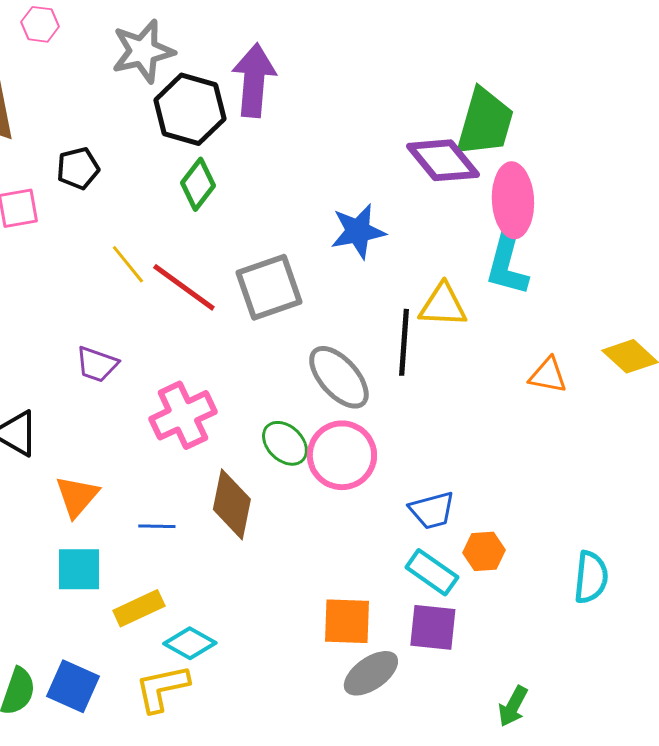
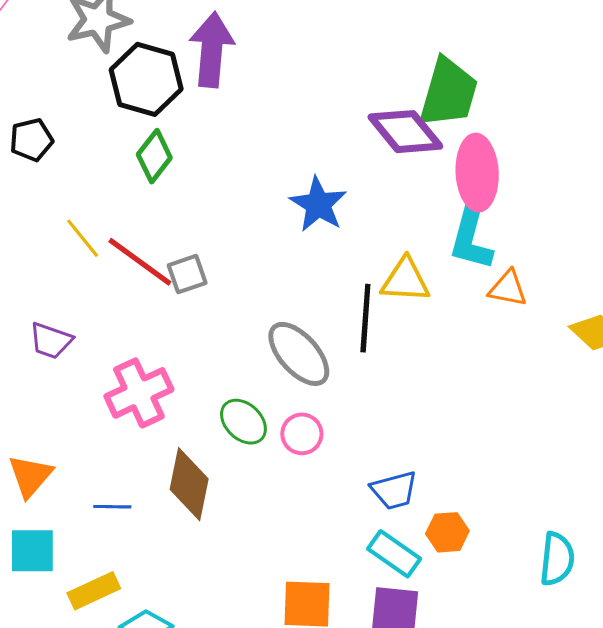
blue star: (358, 231) -> (318, 204), turned -30
gray square: (269, 287) -> (187, 274), moved, size x0.6
orange triangle: (548, 375) -> (508, 288), moved
pink circle: (342, 455) -> (302, 434), size x0.6

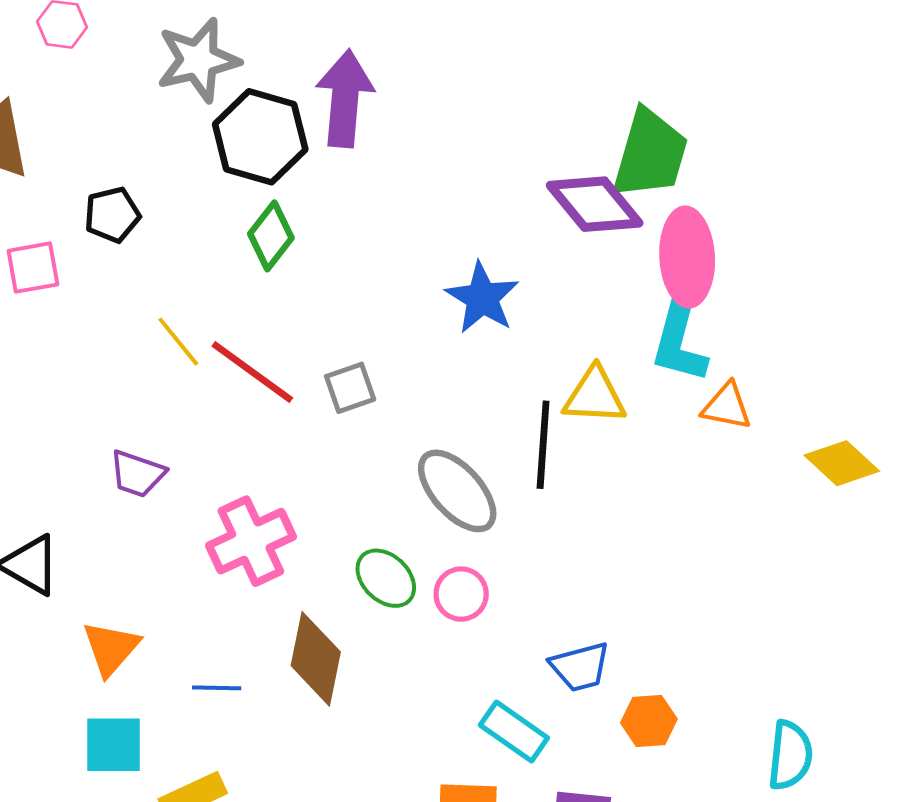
gray square: (187, 274) -> (350, 388), moved
cyan rectangle: (394, 554) -> (514, 731), moved

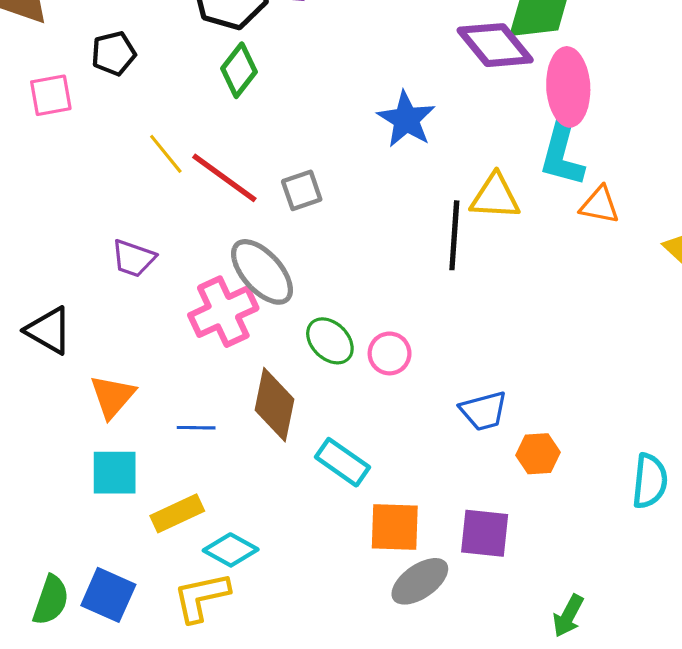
gray ellipse: (457, 491) -> (262, 272), moved
cyan rectangle: (514, 731) -> (342, 462), moved

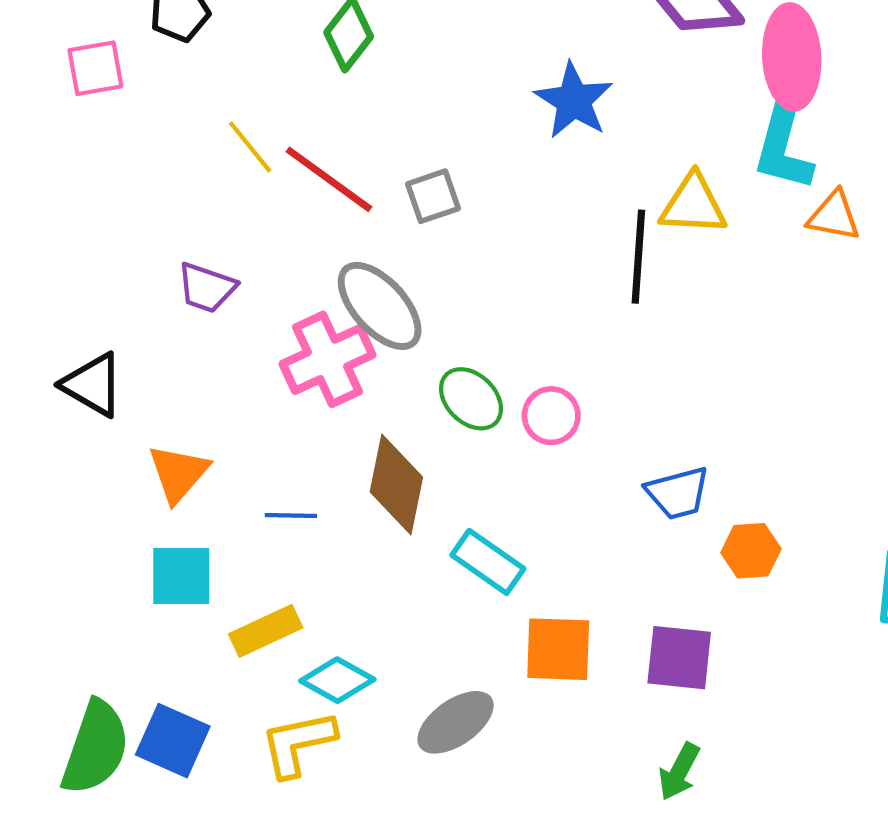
gray ellipse: (420, 581) -> (456, 722), moved
green semicircle: (51, 600) -> (95, 748), size x1.4
green arrow: (568, 616) -> (679, 772), moved

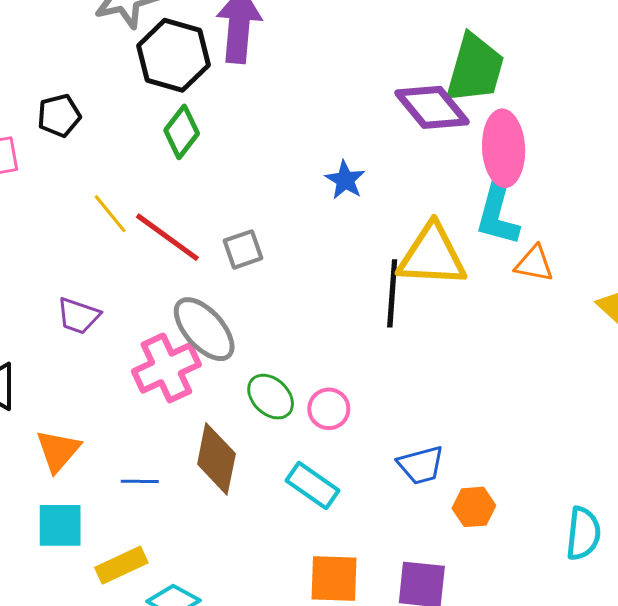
blue star: (574, 101) -> (345, 180), size x0.7
yellow triangle: (693, 205) -> (432, 256), size x1.4
cyan rectangle: (488, 562) -> (312, 485), moved

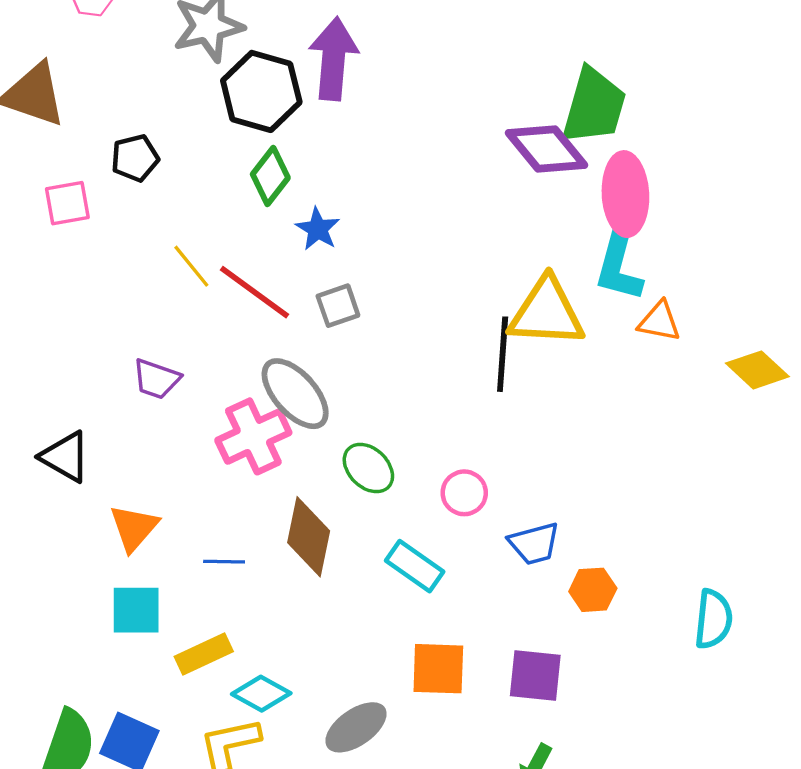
blue star: (345, 180) -> (318, 229), moved
pink circle: (329, 409) -> (464, 493), moved

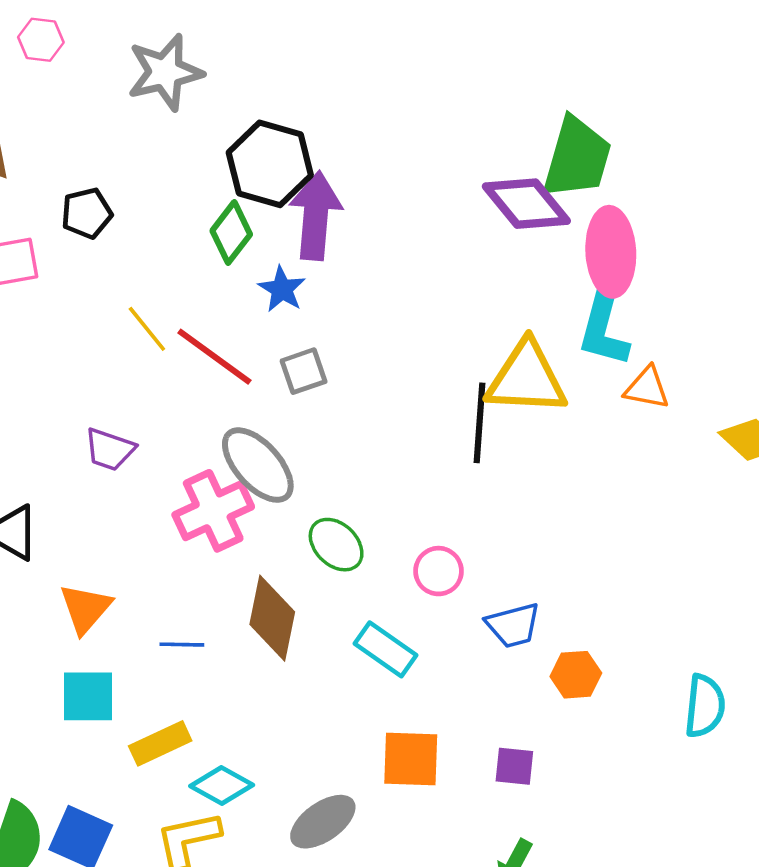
purple arrow: (333, 59) -> (316, 216), moved
black hexagon: (261, 91) -> (270, 164), moved
purple square: (535, 675) -> (514, 766), size x0.7

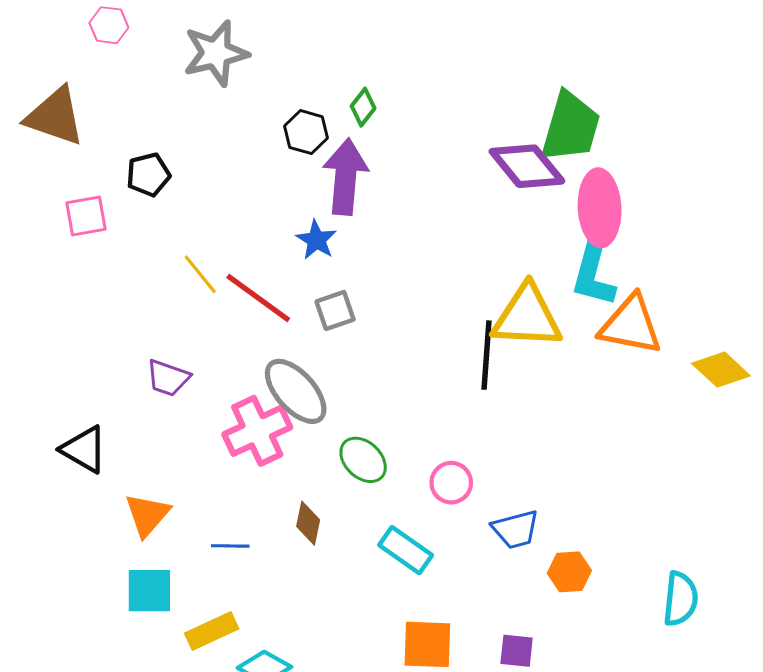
black hexagon: (270, 164) -> (306, 132), size x0.6
green diamond: (231, 233) -> (363, 107), moved, size x0.7
orange triangle: (647, 388) -> (631, 325), size x1.6
brown diamond: (272, 618) -> (308, 523), size x0.6

